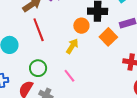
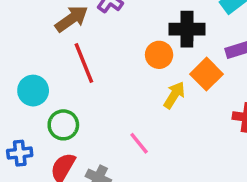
yellow arrow: (72, 46) -> (174, 95), moved
green circle: (38, 68) -> (63, 125), moved

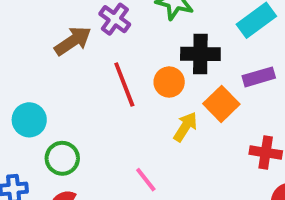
red line: (84, 63) -> (124, 85), moved

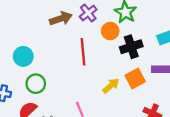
black cross: (200, 54) -> (131, 47), turned -35
orange circle: (169, 82) -> (110, 31), moved

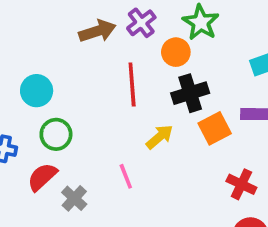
black cross: (131, 47) -> (190, 93), moved
yellow arrow: (111, 86) -> (159, 137), moved

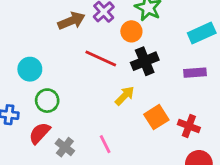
red line: (132, 85) -> (101, 58), turned -56
orange square: (215, 128) -> (156, 117), moved
pink line: (126, 176) -> (105, 144), moved

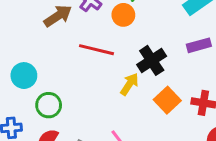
black cross: (145, 61) -> (152, 60), moved

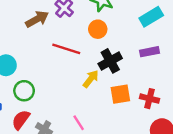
orange circle: (123, 15) -> (98, 29), moved
orange square: (167, 100) -> (120, 94), turned 30

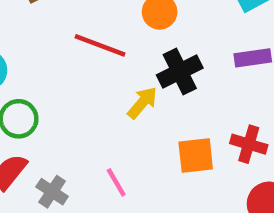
orange square: (120, 94) -> (196, 155), moved

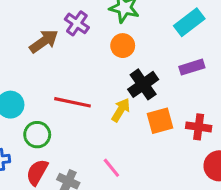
red line: (100, 45) -> (73, 102), moved
orange square: (196, 155) -> (160, 121), moved

